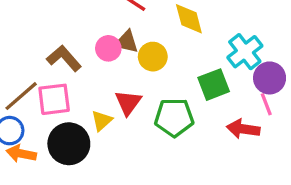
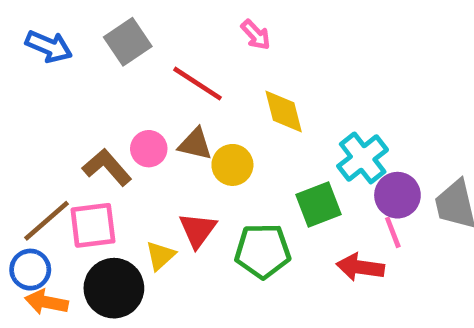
pink circle: (108, 48) -> (149, 149), moved

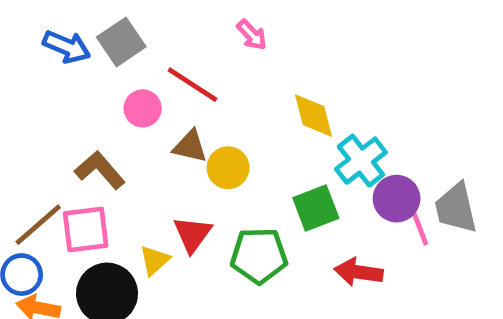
blue arrow: (49, 46) -> (67, 47), moved
yellow diamond: (284, 111) -> (313, 116), moved
pink circle: (149, 149) -> (143, 108), moved
pink line: (393, 232) -> (420, 229), moved

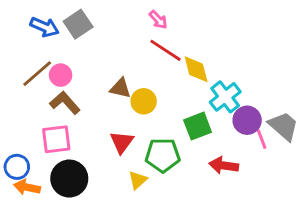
red line: (192, 85) -> (165, 50), moved
pink circle: (143, 108) -> (61, 75), moved
gray trapezoid: (456, 208) -> (284, 126), turned 144
brown line: (38, 225) -> (37, 74), moved
yellow triangle: (154, 260) -> (138, 180), moved

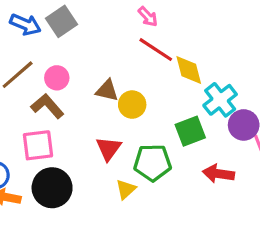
pink circle: (61, 75) -> (57, 78), moved

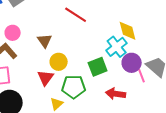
yellow diamond: (189, 70) -> (128, 31), moved
brown triangle: (107, 90) -> (45, 41), turned 42
yellow circle: (132, 105) -> (59, 62), moved

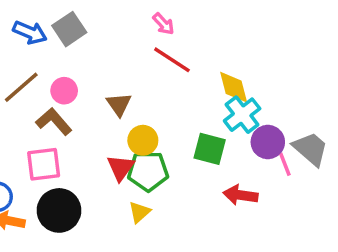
yellow diamond: (128, 31) -> (234, 87), moved
green square: (98, 67) -> (210, 149), turned 36
green pentagon: (74, 87) -> (148, 171), moved

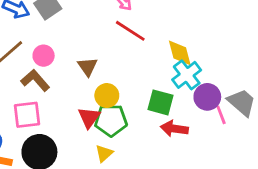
red arrow: (240, 195) -> (174, 129), moved

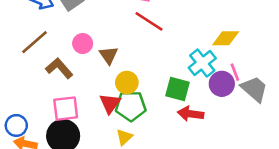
yellow diamond: (180, 53) -> (226, 38), moved, turned -76
pink circle: (44, 56) -> (83, 44), moved
pink square: (27, 115) -> (66, 109), moved
pink line: (221, 115) -> (235, 72), moved

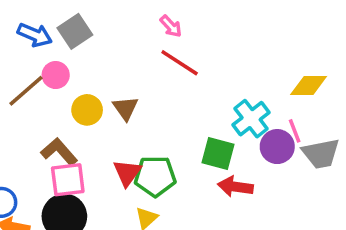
yellow diamond: (226, 38) -> (309, 85), moved
pink circle: (83, 44) -> (56, 75), moved
brown L-shape: (59, 68) -> (59, 152), moved
yellow circle: (127, 83) -> (87, 110), moved
gray trapezoid: (254, 89) -> (321, 154), turned 128

